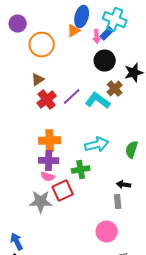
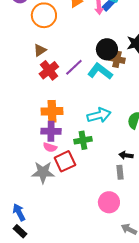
black circle: (105, 61) -> (107, 49), moved
brown cross: (115, 89) -> (117, 59), turned -35

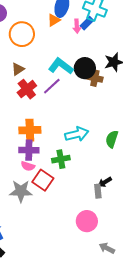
cyan L-shape: (100, 71) -> (61, 66), moved
black arrow: (126, 155) -> (105, 182), moved, turned -40
red square: (65, 161) -> (43, 180), turned -30

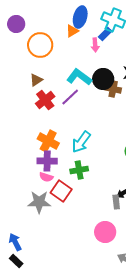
pink arrow: (77, 26) -> (95, 45), moved
orange cross: (30, 130) -> (48, 141), turned 30
cyan arrow: (77, 134) -> (81, 142), moved, turned 140

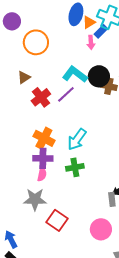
orange triangle: (72, 31) -> (89, 22), moved
brown triangle: (36, 80) -> (24, 77), moved
pink semicircle: (46, 177) -> (42, 174), turned -96
red square: (61, 191) -> (57, 220), moved

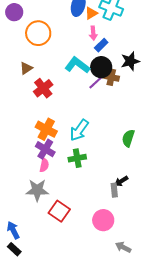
blue rectangle: (101, 31) -> (101, 45), moved
purple line: (66, 94) -> (97, 81), moved
purple cross: (43, 158) -> (45, 149), turned 30

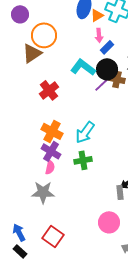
brown triangle: (26, 68) -> (32, 53), moved, size x1.5
red square: (59, 211) -> (53, 236), moved

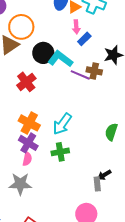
black circle: (107, 69) -> (43, 53), moved
purple line: (103, 83) -> (80, 75), turned 66

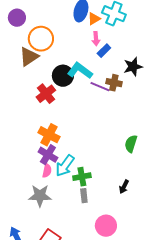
black circle: (43, 53) -> (63, 76), moved
cyan arrow: (62, 124) -> (65, 166), moved
green cross: (60, 152) -> (82, 177), moved
black arrow: (104, 175) -> (124, 187), turned -32
gray rectangle: (97, 184) -> (84, 196), moved

